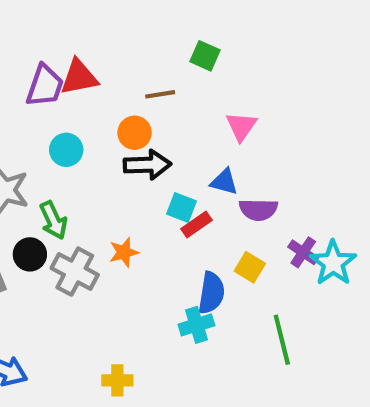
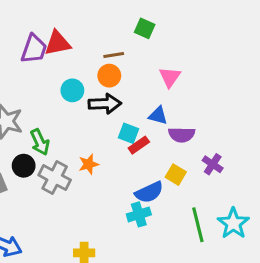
orange circle: (135, 133) -> (109, 76), moved
cyan circle: (66, 150) -> (72, 90), moved
cyan star: (333, 263) -> (233, 223), moved
blue semicircle: (211, 293) -> (149, 192), turned 56

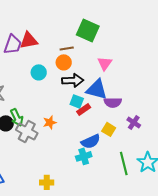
green square: (145, 28) -> (88, 30), size x1.6
black arrow: (105, 104) -> (73, 80), moved
blue triangle: (158, 116) -> (97, 89), size x1.6
green arrow: (40, 142) -> (17, 117), moved

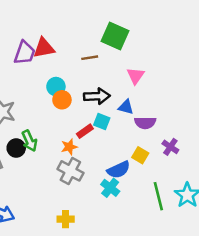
orange circle: (64, 62) -> (62, 100), moved
blue triangle: (97, 89) -> (126, 107), size x0.6
red rectangle: (84, 109) -> (85, 131), moved
gray cross: (27, 131) -> (70, 171), moved
cyan cross: (84, 156) -> (110, 188), turned -35

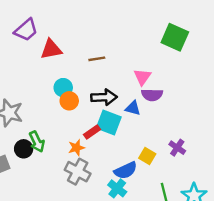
green square: (115, 36) -> (175, 37), moved
purple trapezoid: (25, 53) -> (26, 30), moved, turned 30
cyan square: (102, 122) -> (109, 122), size x1.5
purple semicircle: (145, 123) -> (152, 95), moved

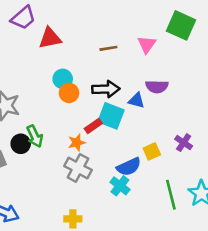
brown line: (97, 59) -> (108, 48), moved
pink triangle: (142, 77) -> (147, 45), moved
yellow square: (147, 156) -> (152, 151), turned 35

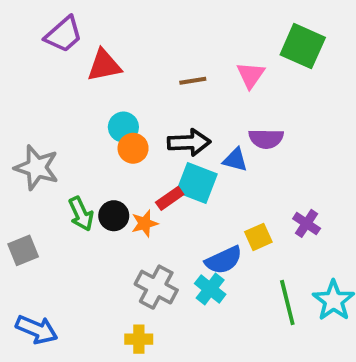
black circle: (21, 144) -> (114, 216), moved
gray cross: (78, 168) -> (156, 287), moved

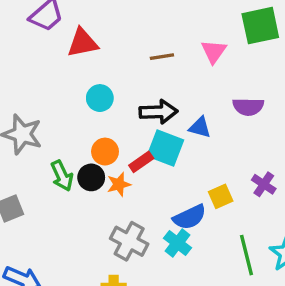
green square: (303, 46) -> (260, 26), turned -36
purple semicircle: (266, 139) -> (248, 107), moved
orange circle: (133, 148) -> (105, 152), moved

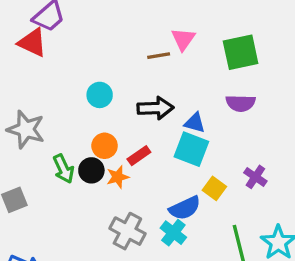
green square: (260, 26) -> (241, 52), moved
red triangle: (83, 43) -> (32, 42), moved, turned 36
pink triangle: (214, 51) -> (183, 39), moved
cyan square: (165, 148) -> (191, 149), moved
yellow square: (221, 196) -> (214, 188), turned -30

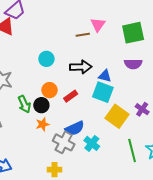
orange star: (118, 177) -> (42, 124), moved
yellow square: (214, 188) -> (117, 116), size x1.6
blue semicircle: (185, 208) -> (75, 128), moved

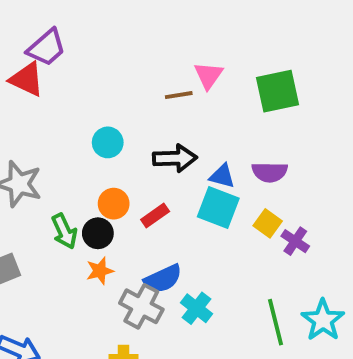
purple semicircle: (133, 64) -> (270, 172), moved
yellow square: (117, 116) -> (268, 223), moved, size x0.6

